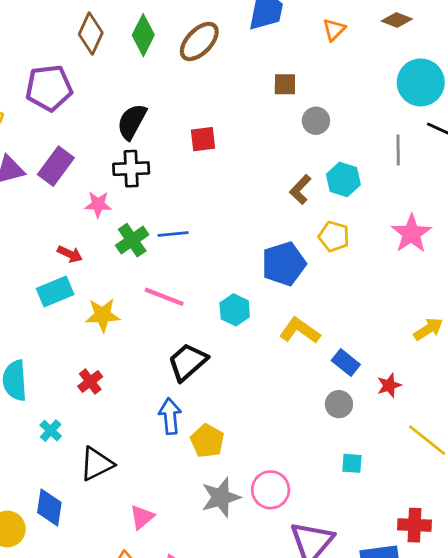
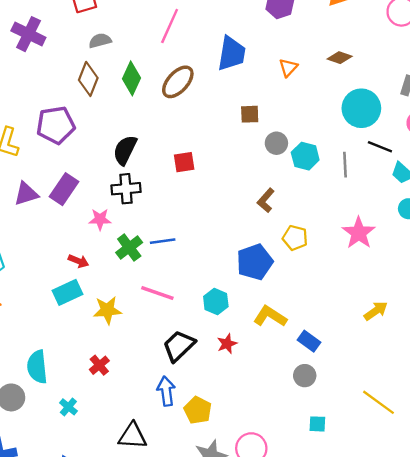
cyan hexagon: (343, 179) -> (305, 156), moved
red star: (389, 385) -> (227, 344), moved
black triangle: (97, 464) -> (133, 436), moved, turned 32

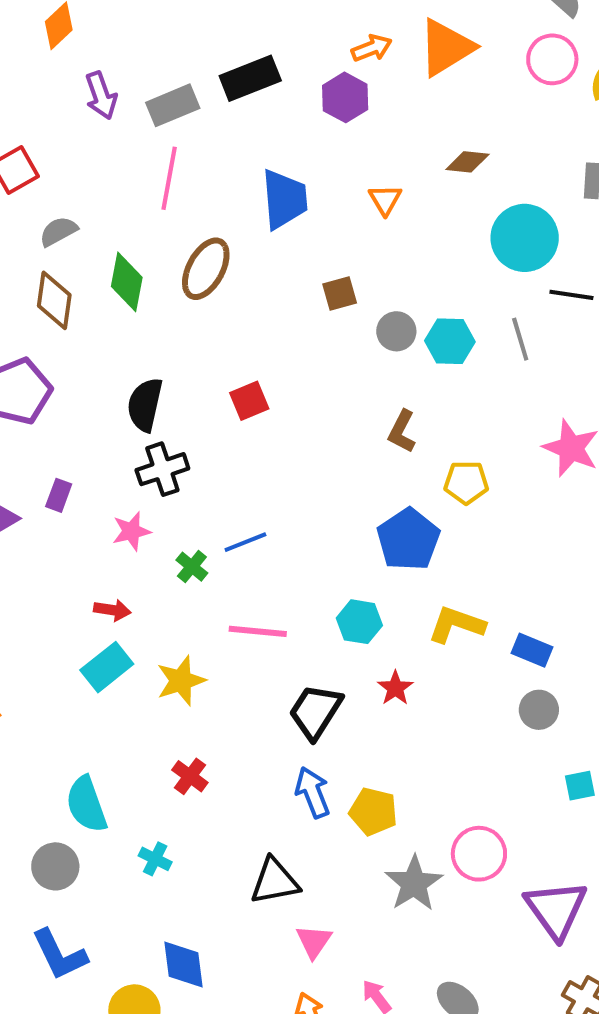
purple rectangle: (64, 189) -> (59, 495), size x0.6
green cross: (129, 247) -> (192, 567), size x0.7

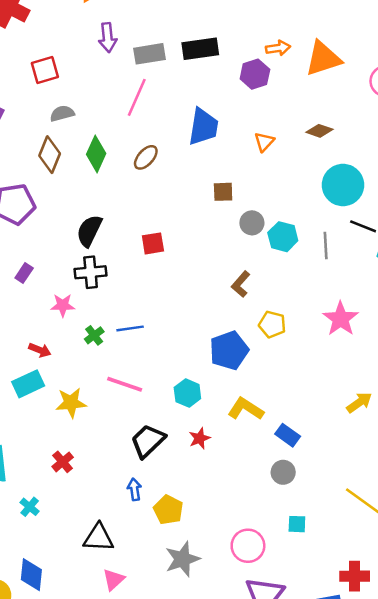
brown ellipse: (206, 269) -> (146, 157), size x0.7
blue arrow: (313, 792) -> (134, 489), size x0.7
pink circle: (479, 854) -> (248, 546), moved

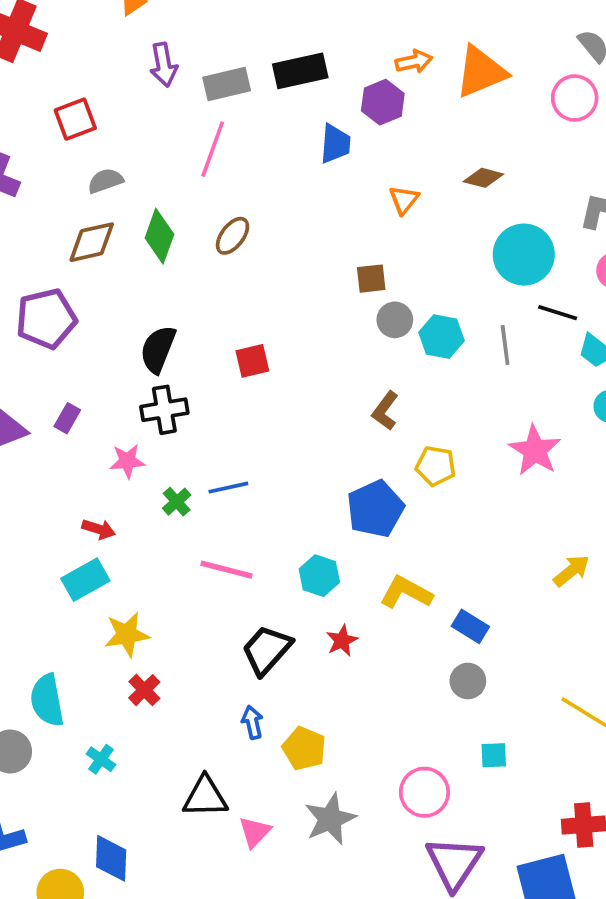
blue trapezoid: (203, 127) -> (335, 144), moved, size x0.7
brown diamond: (50, 155) -> (92, 242), turned 60
brown square: (223, 192) -> (371, 279), moved
yellow star: (71, 403) -> (127, 634), moved
pink triangle: (113, 580) -> (255, 832), moved

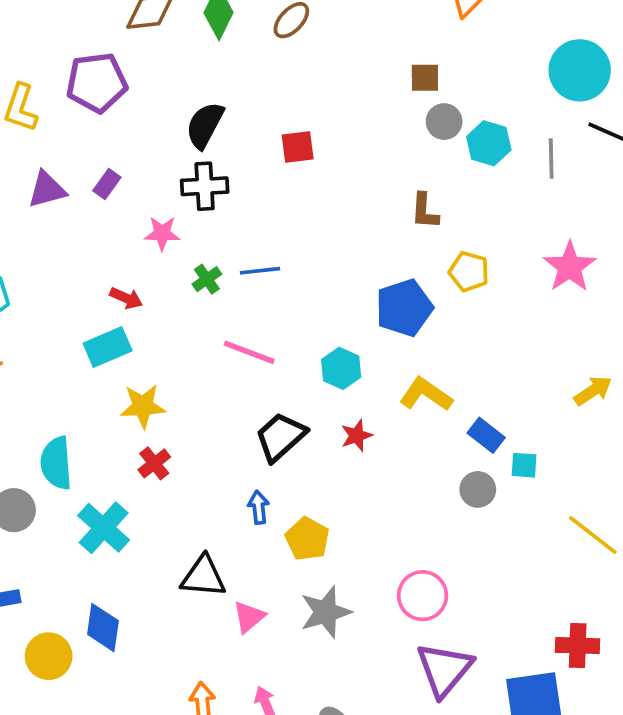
brown L-shape: (385, 411) -> (425, 211), turned -39
cyan square: (494, 755) -> (524, 465), moved
cyan cross: (101, 759) -> (104, 528), size x1.8

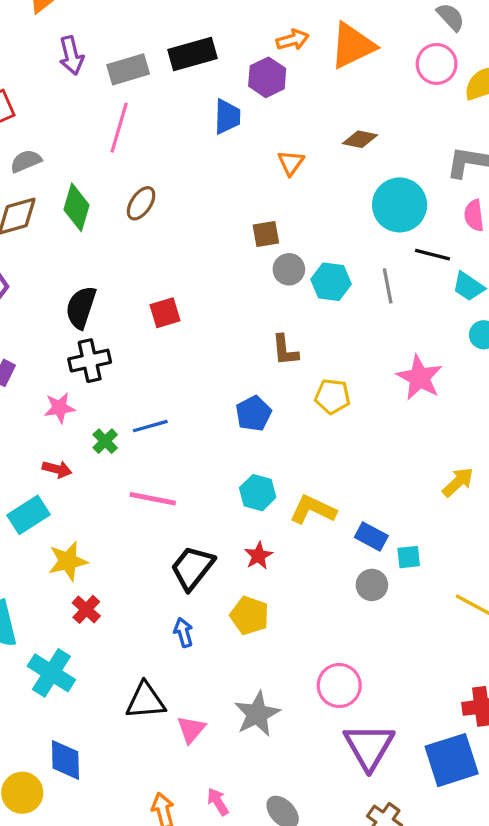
red arrow: (126, 298) -> (57, 469), moved
blue pentagon: (404, 308) -> (253, 414), moved, size x0.7
cyan hexagon: (341, 368) -> (258, 493), moved
yellow pentagon: (307, 539) -> (249, 616), moved

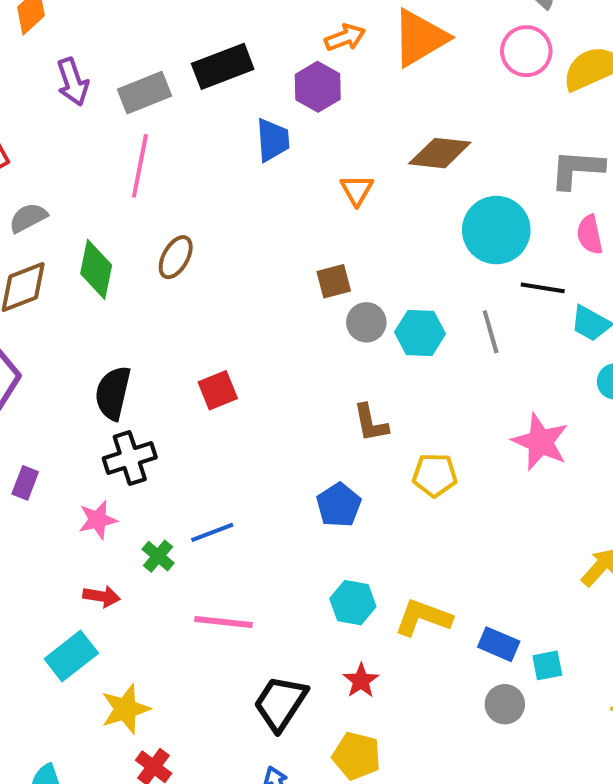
brown diamond: (360, 139) -> (440, 153), size x1.4

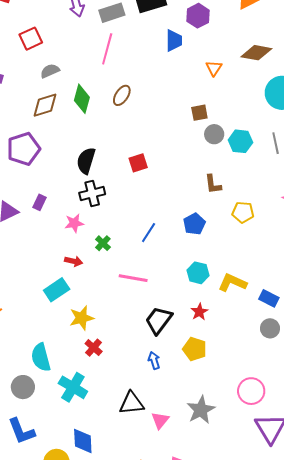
blue line: (212, 532) -> (149, 233), moved, turned -40

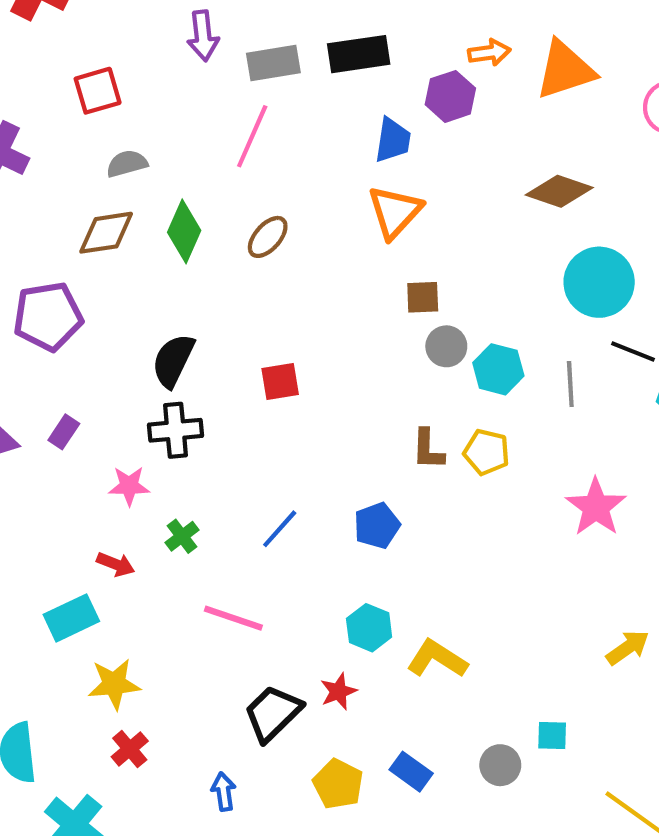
orange triangle: (214, 68) -> (395, 212), moved, size x1.6
yellow pentagon: (243, 212) -> (487, 452), moved
blue rectangle: (269, 298) -> (411, 772), moved
red star: (199, 312) -> (338, 691), moved
blue arrow: (154, 360) -> (224, 792), moved

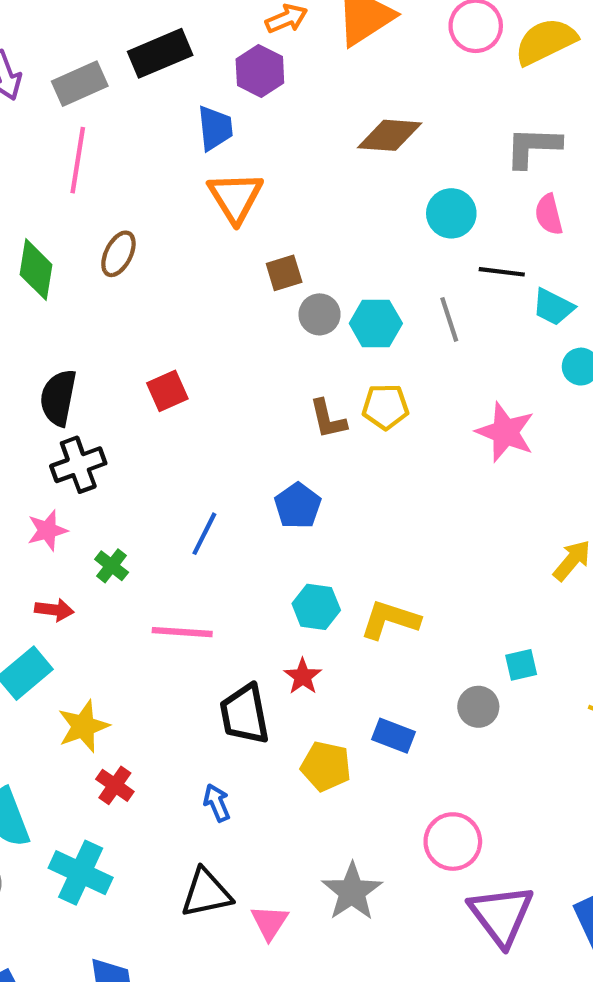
cyan circle: (599, 282) -> (451, 213), size x0.7
black trapezoid: (273, 713) -> (245, 714), turned -42

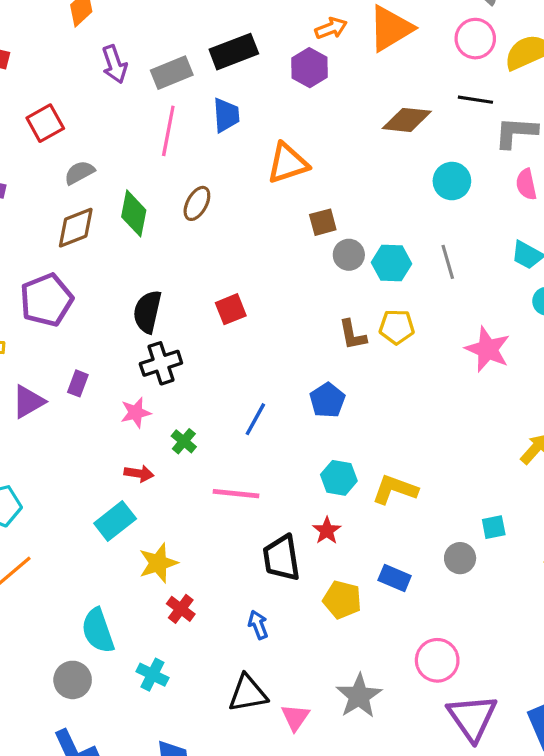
blue trapezoid: (215, 128) -> (226, 115), moved
orange triangle: (235, 197) -> (288, 163), turned 42
black line: (502, 272) -> (475, 100), moved
cyan cross: (81, 873) -> (152, 675), size x0.7

